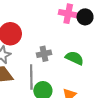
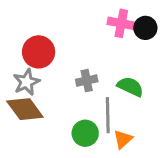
gray line: (31, 77) -> (108, 115), moved

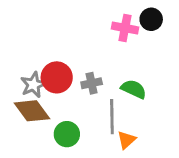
black circle: (145, 28) -> (151, 19), moved
red circle: (39, 52) -> (57, 77), moved
green circle: (85, 133) -> (67, 134), moved

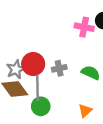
gray line: (112, 117) -> (37, 88), moved

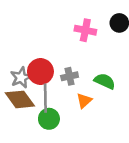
pink cross: (84, 27) -> (85, 30), moved
orange triangle: (85, 111) -> (84, 101), moved

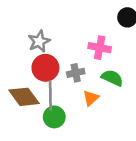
pink cross: (85, 30) -> (100, 48), moved
gray star: (21, 78) -> (39, 41), moved

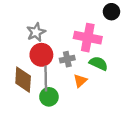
pink cross: (100, 48) -> (88, 38), size x1.4
brown diamond: (24, 97) -> (23, 80), turned 40

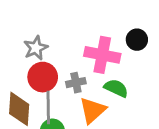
black circle: (111, 12) -> (137, 40), moved
orange triangle: (80, 81) -> (93, 110), size x1.5

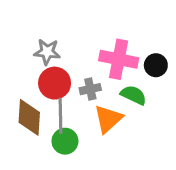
black circle: (137, 40) -> (156, 65), moved
gray star: (36, 48) -> (47, 52), turned 30

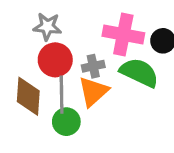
green semicircle: (133, 95) -> (139, 73), size x1.4
orange triangle: (108, 119) -> (93, 92), moved

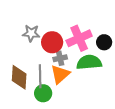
pink cross: (123, 34) -> (79, 38), turned -35
red circle: (55, 60) -> (52, 42), moved
green semicircle: (139, 73) -> (89, 62), turned -30

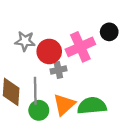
black circle: (104, 42) -> (109, 32), moved
green semicircle: (89, 62) -> (92, 106), moved
orange triangle: (60, 74) -> (64, 105), moved

